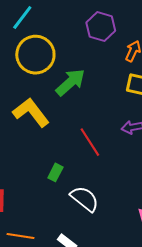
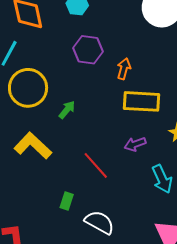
green arrow: (70, 82) -> (67, 110), size x0.6

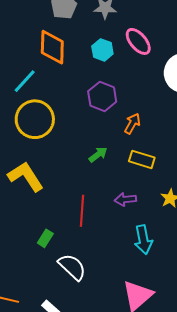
yellow rectangle: (142, 101) -> (142, 159), size x0.7
green arrow: (67, 110) -> (98, 155), moved
red line: (96, 165) -> (82, 211), turned 32

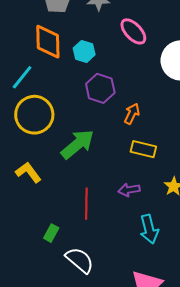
cyan hexagon: (102, 50) -> (84, 51), moved
green arrow: (98, 155) -> (77, 144), moved, size x1.8
yellow L-shape: (26, 177) -> (28, 172), size x0.7

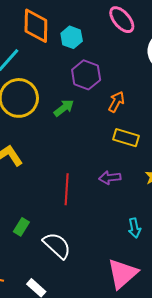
green arrow: (77, 144) -> (64, 108), moved, size x0.6
cyan arrow: (149, 229) -> (134, 228), moved, size x0.7
green rectangle: (51, 233) -> (21, 227), moved

